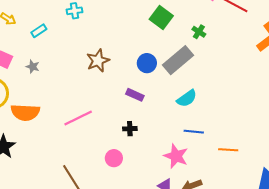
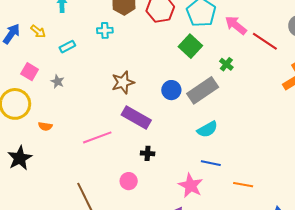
purple rectangle: (135, 95) -> (136, 118), moved, size x1.6
orange semicircle: (25, 112) -> (45, 126), size x0.5

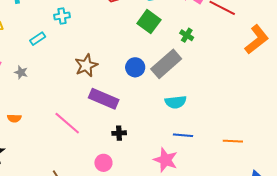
cyan rectangle: (67, 47) -> (38, 39), moved
cyan semicircle: (207, 129) -> (176, 102), turned 30
pink line: (97, 137) -> (67, 123), turned 68
orange line: (243, 185) -> (233, 141), moved

